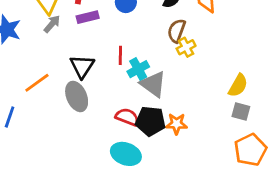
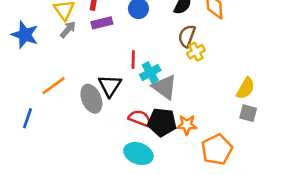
black triangle: (82, 66) -> (110, 86), moved
orange pentagon: (250, 150) -> (217, 150), moved

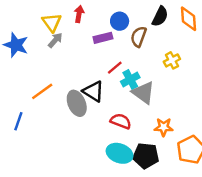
purple rectangle: (102, 23) -> (103, 38), moved
brown semicircle: (187, 36) -> (139, 37), moved
red line: (133, 60) -> (115, 68), turned 49
black triangle: (110, 86) -> (93, 91), turned -30
black pentagon: (162, 122) -> (146, 156), moved

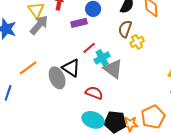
brown semicircle: (139, 37) -> (125, 29), moved
gray arrow: (55, 40) -> (39, 25), size x1.5
orange star: (164, 127) -> (130, 124), moved

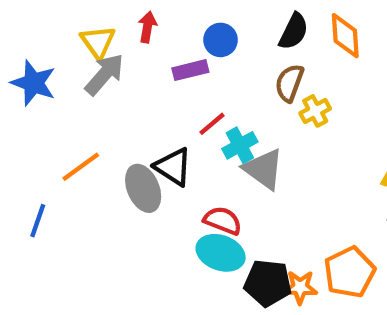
cyan ellipse: (93, 120) -> (221, 253), moved

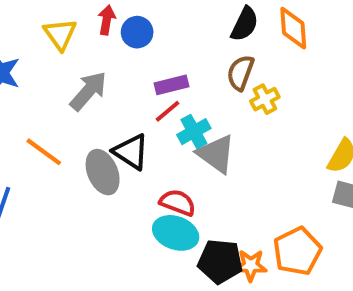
blue circle: (221, 40) -> (137, 32), moved
purple rectangle: (190, 70) -> (172, 85), moved
gray arrow: (104, 74) -> (88, 91), moved
orange line: (81, 167) -> (44, 152), turned 72

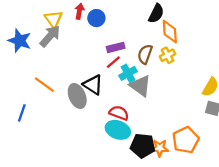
orange diamond: (293, 28) -> (170, 32), moved
brown semicircle: (241, 73) -> (145, 54), moved
gray arrow: (88, 91) -> (50, 36), moved

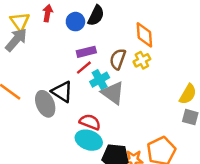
black semicircle: (156, 14) -> (96, 16), moved
blue circle: (96, 18) -> (75, 22), moved

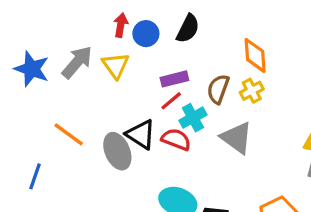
yellow triangle: (20, 22) -> (116, 66), moved
blue circle: (75, 22) -> (146, 34), moved
gray triangle: (113, 93) -> (237, 138), moved
red semicircle: (90, 122) -> (176, 139), moved

